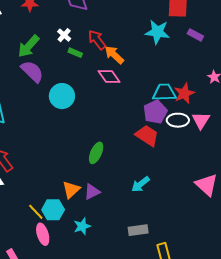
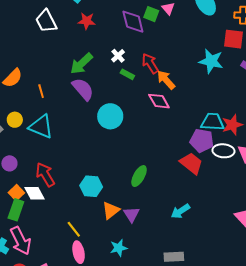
purple pentagon: (155, 112) -> (202, 141), turned 30
purple triangle: (92, 192) -> (131, 214), turned -42
cyan hexagon: (53, 210) -> (91, 186), moved

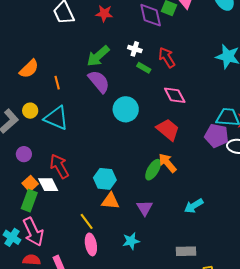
white cross: (118, 56) -> (135, 49), turned -32
orange arrow: (166, 80) -> (167, 163), moved
red trapezoid: (191, 163) -> (168, 130), moved
orange triangle: (111, 210) -> (110, 201), moved, turned 42

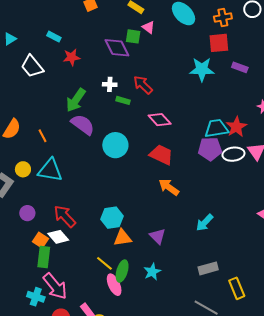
green ellipse: (153, 170) -> (122, 271), moved

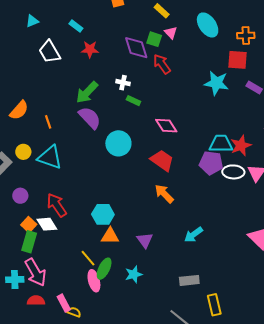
red arrow: (143, 85) -> (162, 64), moved
cyan cross: (36, 297) -> (15, 280), turned -30

